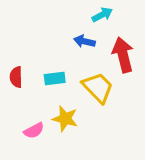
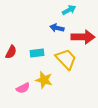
red arrow: (123, 55) -> (83, 37), turned 105
red semicircle: (16, 77) -> (11, 52), turned -152

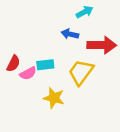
yellow trapezoid: (66, 59) -> (81, 72), turned -100
pink semicircle: (23, 88) -> (28, 73), moved

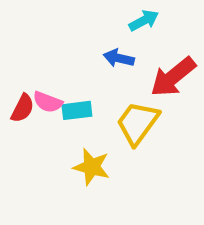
red arrow: (102, 45) -> (173, 77), turned 140
pink semicircle: (28, 73) -> (48, 102), moved, turned 49

